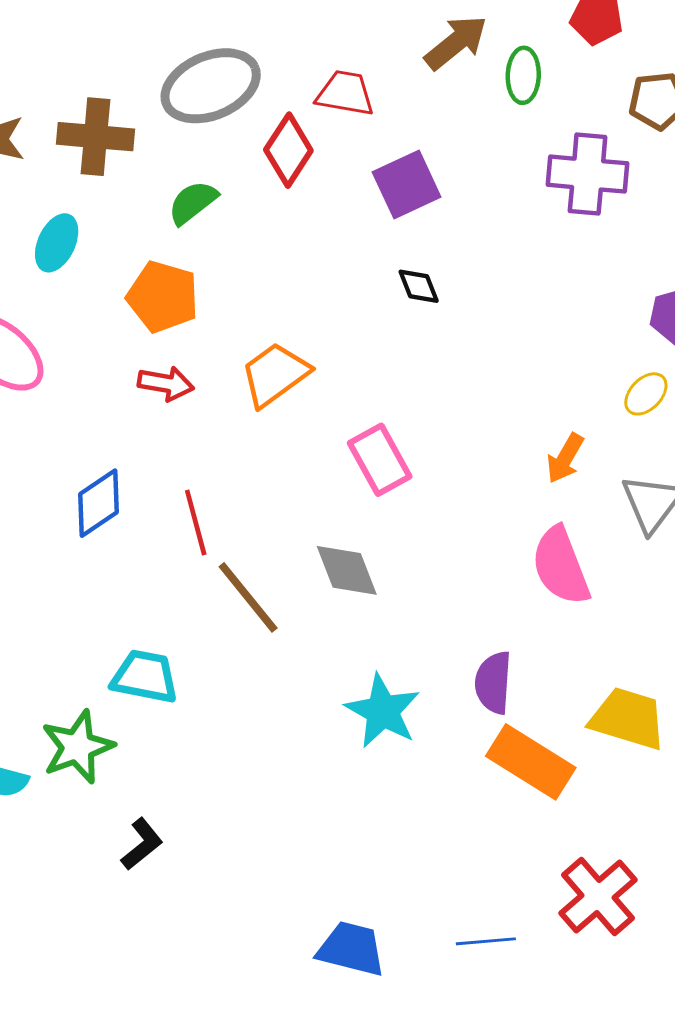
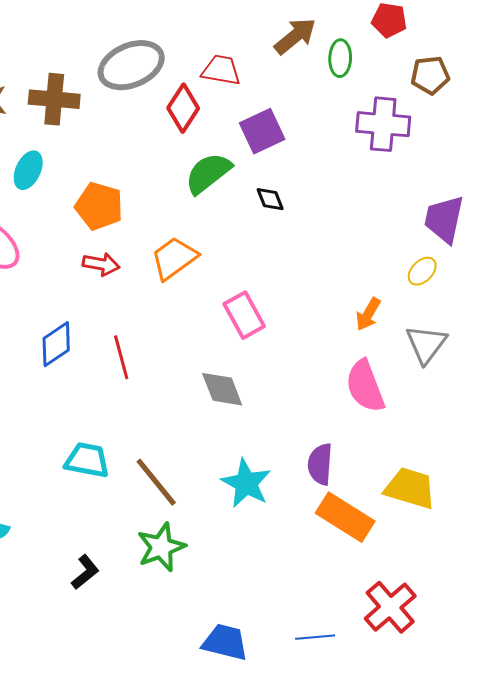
green semicircle: (193, 202) -> (208, 173), moved, size x1.4
brown line: (248, 597) -> (156, 482), moved
green star: (78, 747) -> (161, 547), moved

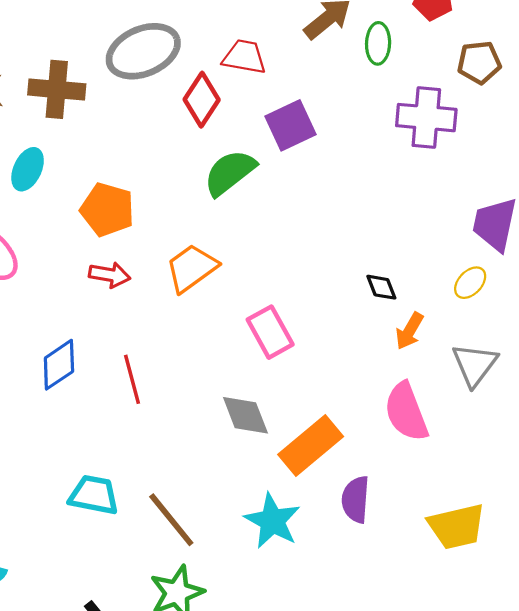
black diamond: (270, 199) -> (381, 287), moved
yellow trapezoid: (410, 488) -> (457, 526), turned 150
orange rectangle: (345, 517) -> (311, 446), moved, turned -72

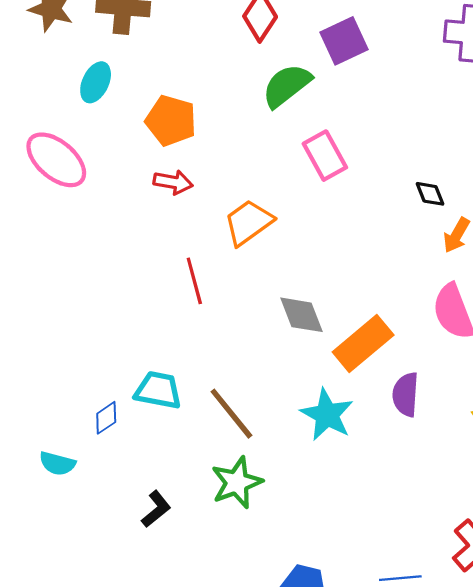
orange trapezoid: (192, 268) -> (248, 222), moved
pink rectangle: (270, 332) -> (325, 156), moved
blue diamond: (59, 365) -> (106, 418), moved, size x0.7

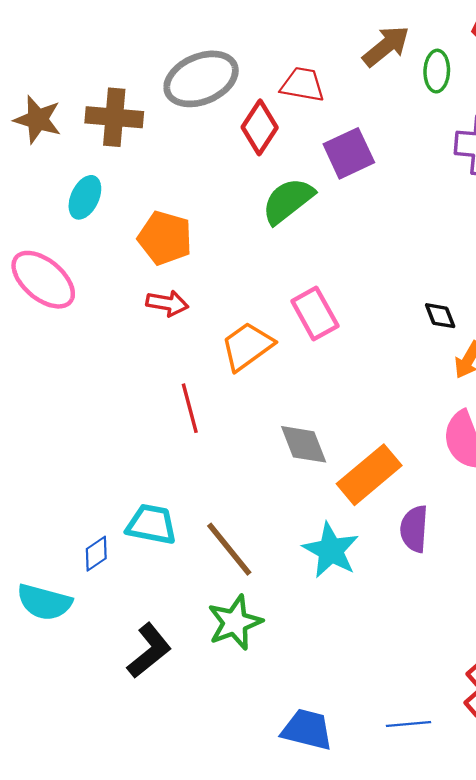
pink rectangle: (325, 156) -> (315, 313), moved
cyan semicircle: (57, 463) -> (44, 602), size x1.4
black L-shape: (156, 509) -> (149, 651), size x1.4

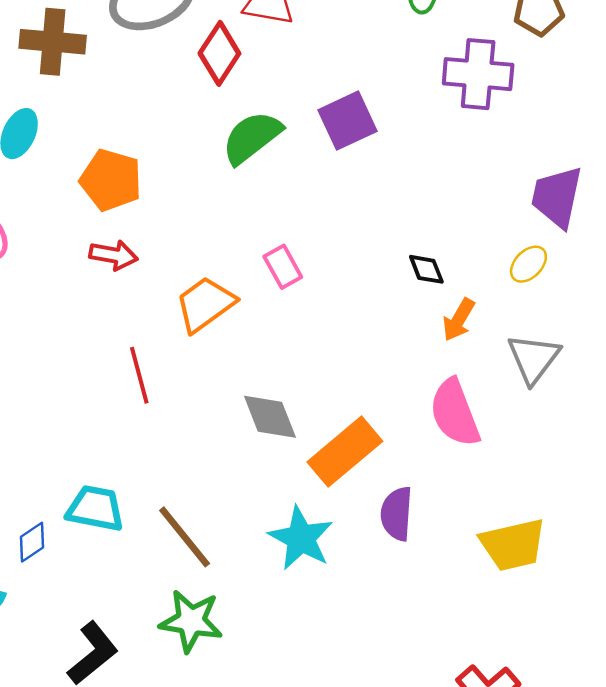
purple square: (349, 153) -> (347, 121), moved
pink rectangle: (315, 313) -> (283, 267), size x0.7
green star: (235, 622) -> (191, 621), turned 30

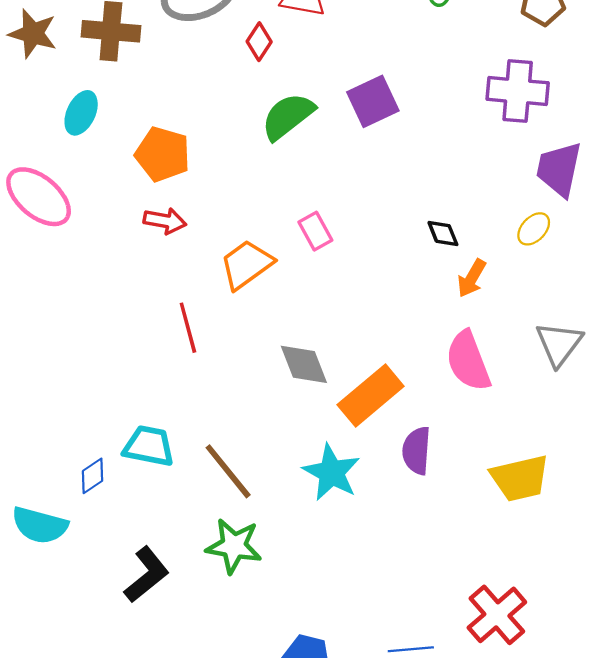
red diamond: (219, 53) -> (259, 42), size x0.7
purple cross: (478, 74) -> (518, 91), moved
gray triangle: (534, 358) -> (559, 344), moved

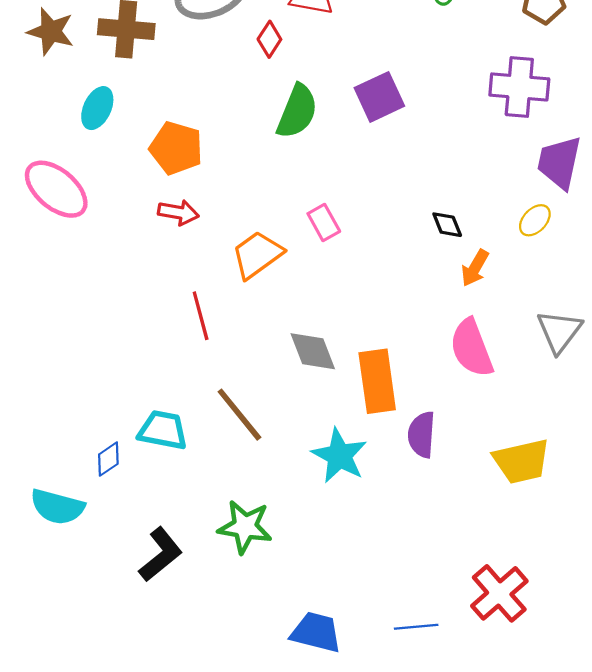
green semicircle: (288, 116) -> (297, 111), turned 150
orange rectangle: (371, 395) -> (377, 381), turned -58
brown line: (228, 471) -> (239, 415), moved

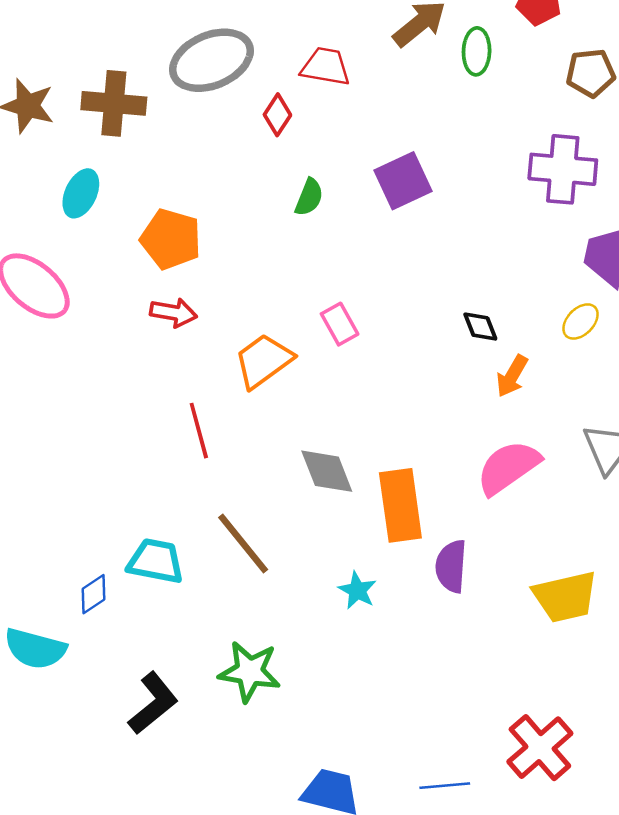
green semicircle: (297, 111) -> (309, 197), size x0.6
pink semicircle: (472, 348) -> (508, 467), turned 76
cyan star: (339, 456) -> (357, 590), size x0.6

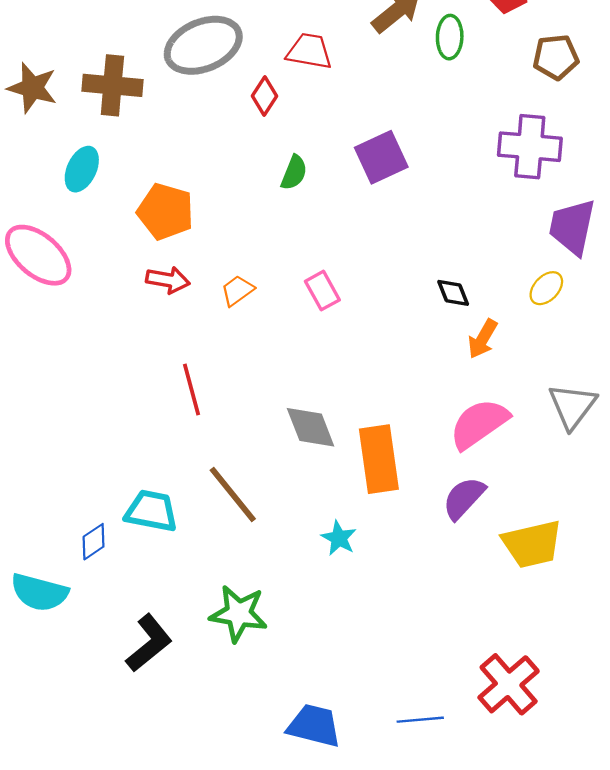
orange trapezoid: (263, 361) -> (237, 291), moved, size x0.6
purple semicircle: (451, 566) -> (464, 498), moved, turned 39

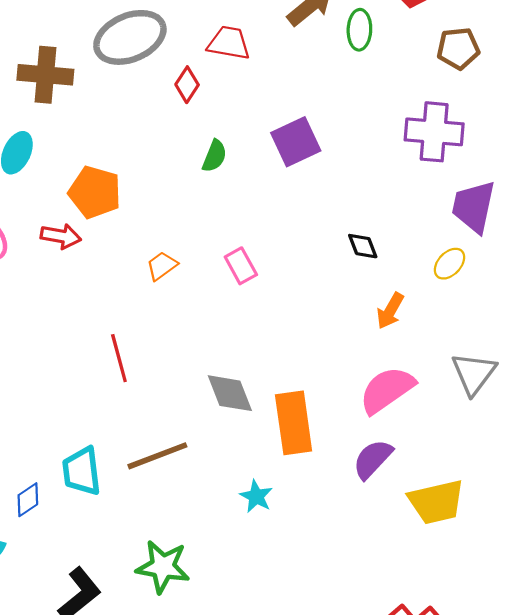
red arrow: (168, 280) -> (61, 236), moved
black diamond: (453, 293) -> (363, 246), moved
brown line: (233, 494) -> (157, 456), turned -72
cyan trapezoid: (151, 511) -> (82, 471), turned -108

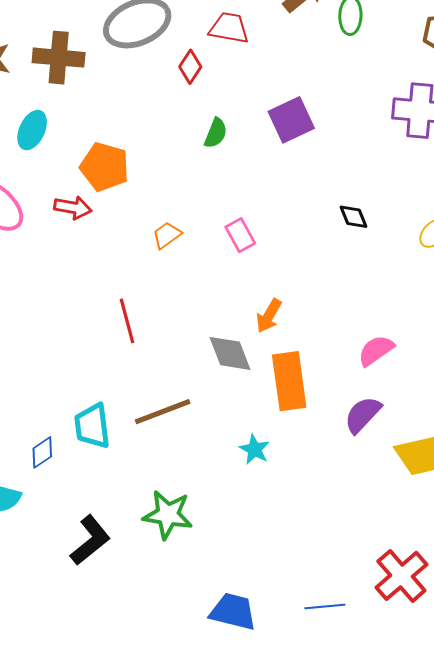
orange arrow: (390, 311) -> (269, 316), moved
pink semicircle: (387, 390) -> (376, 350), size x0.7

